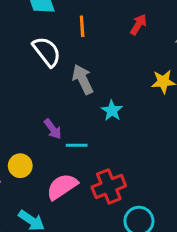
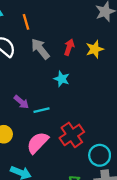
red arrow: (138, 25) -> (69, 47), moved
gray arrow: (83, 79) -> (40, 49), moved

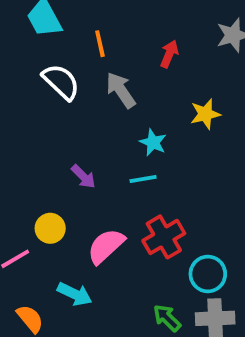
red arrow: (69, 47) -> (169, 54), moved
yellow star: (95, 49) -> (205, 114), moved
cyan line: (41, 110) -> (143, 179), moved

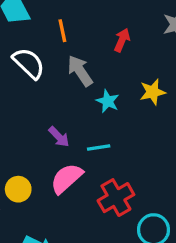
cyan star: (153, 142) -> (108, 101), moved
purple arrow: (83, 177) -> (59, 137), moved
pink semicircle: (106, 246) -> (67, 178), moved

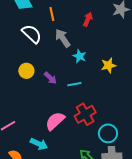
yellow star: (153, 92) -> (108, 65), moved
pink semicircle: (67, 178) -> (55, 121), moved
yellow circle: (18, 189) -> (26, 71), moved

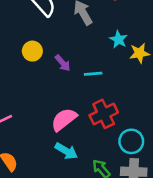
cyan star: (80, 56) -> (118, 39), moved
cyan arrow: (39, 144) -> (66, 151), moved

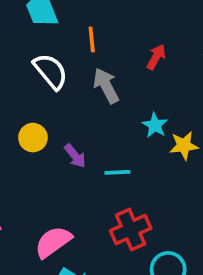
pink semicircle: (64, 119) -> (53, 242), moved

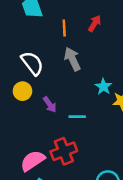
red arrow: (156, 57) -> (95, 23), moved
white semicircle: (51, 71) -> (32, 63), moved
red cross: (131, 230) -> (64, 151), moved

